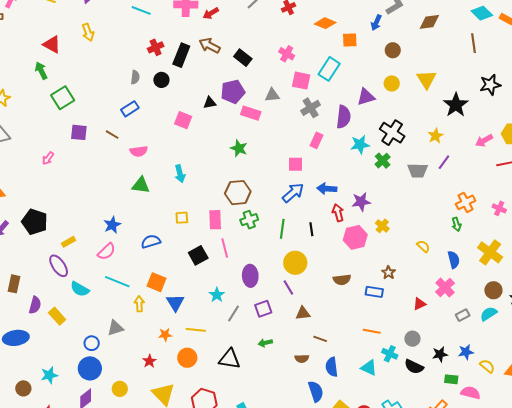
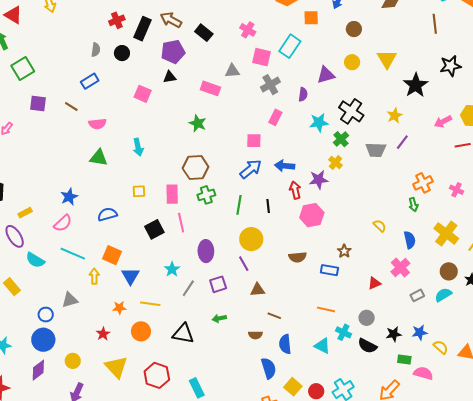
purple pentagon: (233, 92) -> (173, 52), moved
purple semicircle: (343, 117) -> (303, 94), size x0.6
yellow cross: (382, 226) -> (335, 162), moved

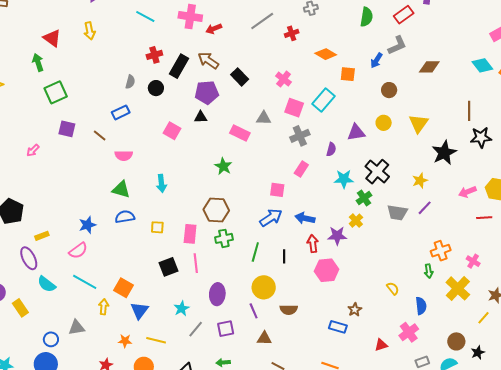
brown line: (435, 24) -> (469, 111), moved
blue semicircle: (107, 214) -> (125, 217), moved
yellow cross: (446, 233) -> (458, 288), moved
brown semicircle: (298, 257) -> (289, 310), moved

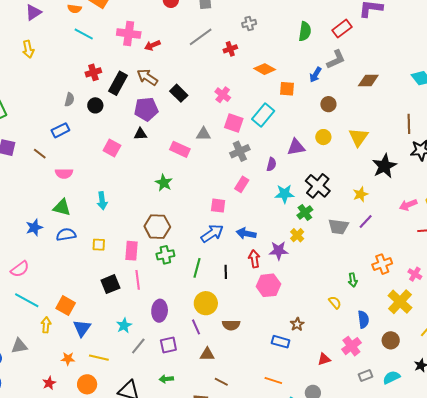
blue star: (87, 225) -> (34, 227), moved
green arrow: (429, 271) -> (353, 280), moved
brown circle: (456, 341) -> (391, 340), moved

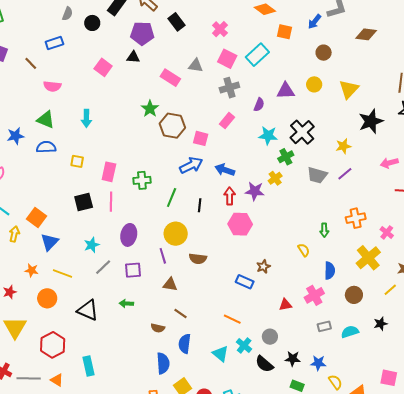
brown hexagon: (157, 227) -> (172, 126), moved

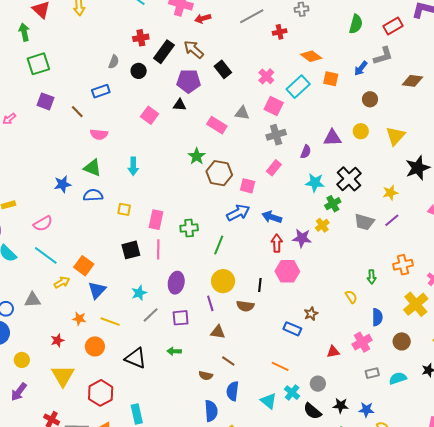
cyan rectangle: (257, 55) -> (298, 87), moved
black line: (200, 205) -> (260, 285), moved
yellow arrow: (14, 234) -> (62, 282), turned 49

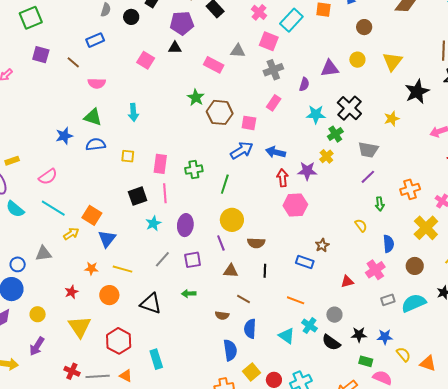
purple line: (392, 220) -> (368, 177), moved
black line: (260, 285) -> (265, 271), moved
cyan star: (139, 293) -> (153, 223), moved
cyan semicircle: (398, 378) -> (414, 303), size x1.4

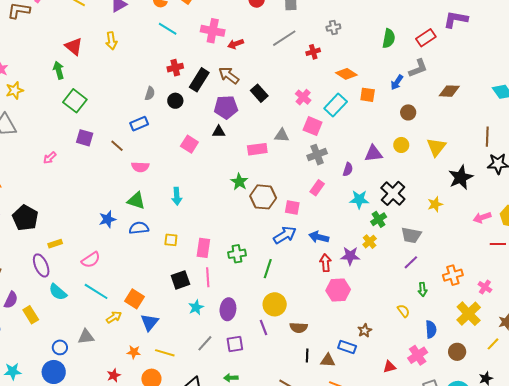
green square: (31, 18) -> (75, 101), turned -30
pink rectangle: (214, 65) -> (257, 149), turned -36
brown triangle: (231, 271) -> (328, 360), moved

